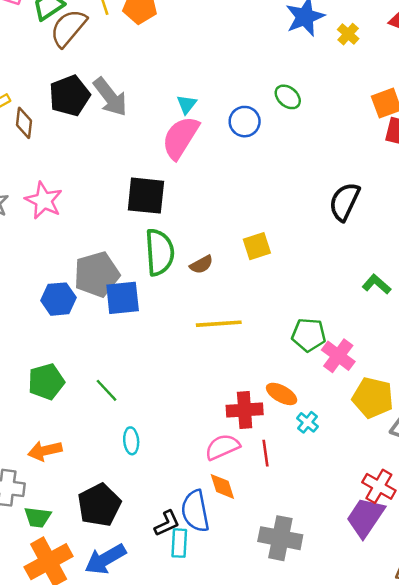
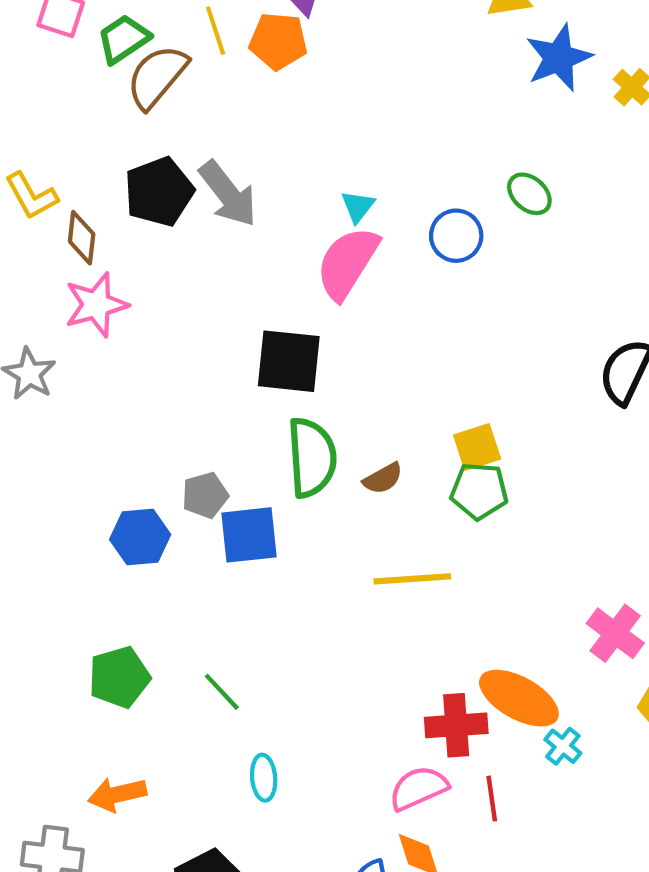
pink star: (44, 200) -> (96, 305), moved, turned 30
gray pentagon: (97, 274) -> (205, 495), size x0.6
green pentagon: (309, 335) -> (479, 491), moved
orange ellipse: (282, 394) -> (519, 698), size x1.5

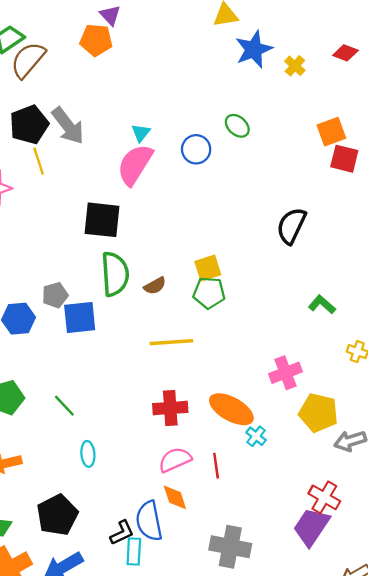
yellow line: (216, 31) -> (39, 161), moved
pink cross: (615, 633) -> (285, 373), turned 32
red cross: (456, 725) -> (170, 408), moved

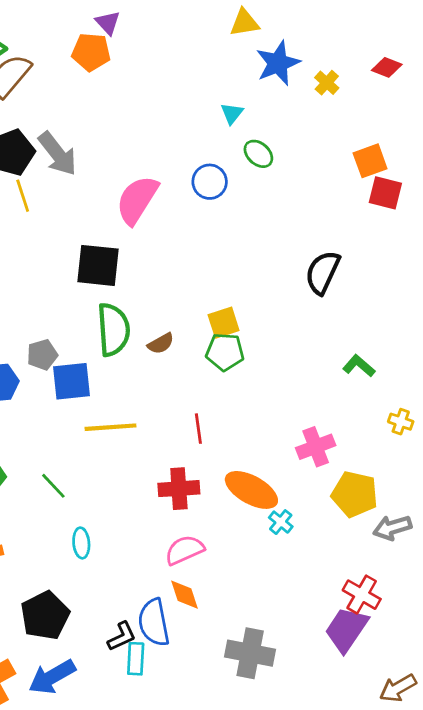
cyan triangle: (141, 133) -> (232, 113), moved
yellow line: (171, 342) -> (111, 427), moved
red line: (216, 466) -> (198, 429), moved

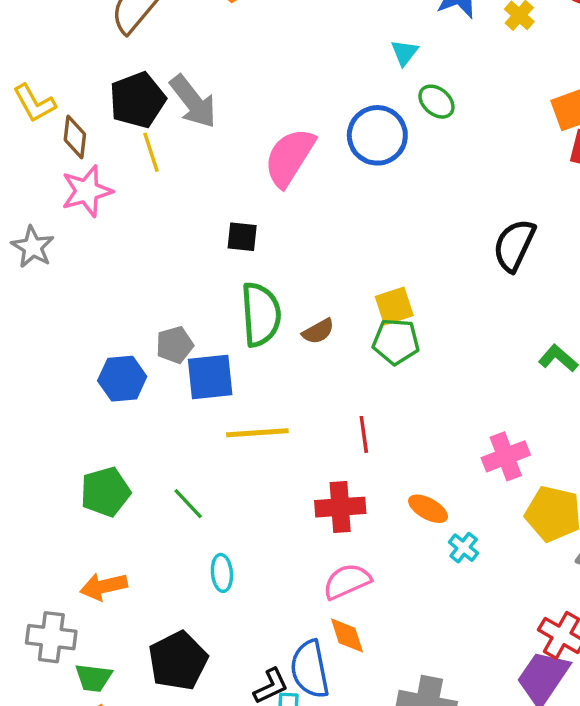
blue circle: (210, 182) -> (377, 135), size x1.4
black square: (98, 265) -> (242, 237), size x0.6
orange ellipse: (251, 490) -> (428, 509), size x0.6

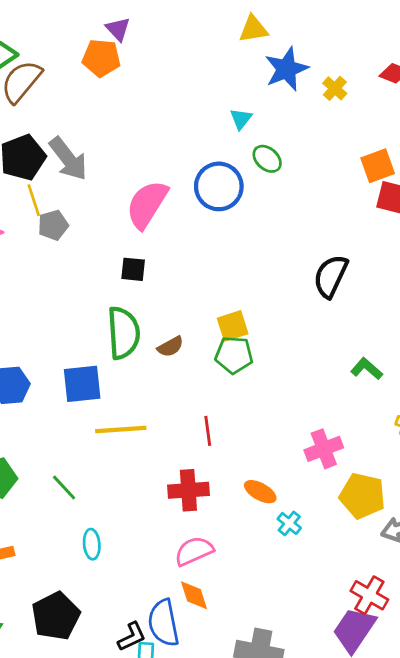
black square: (242, 237) -> (133, 269), moved
gray pentagon: (175, 345) -> (53, 225), moved

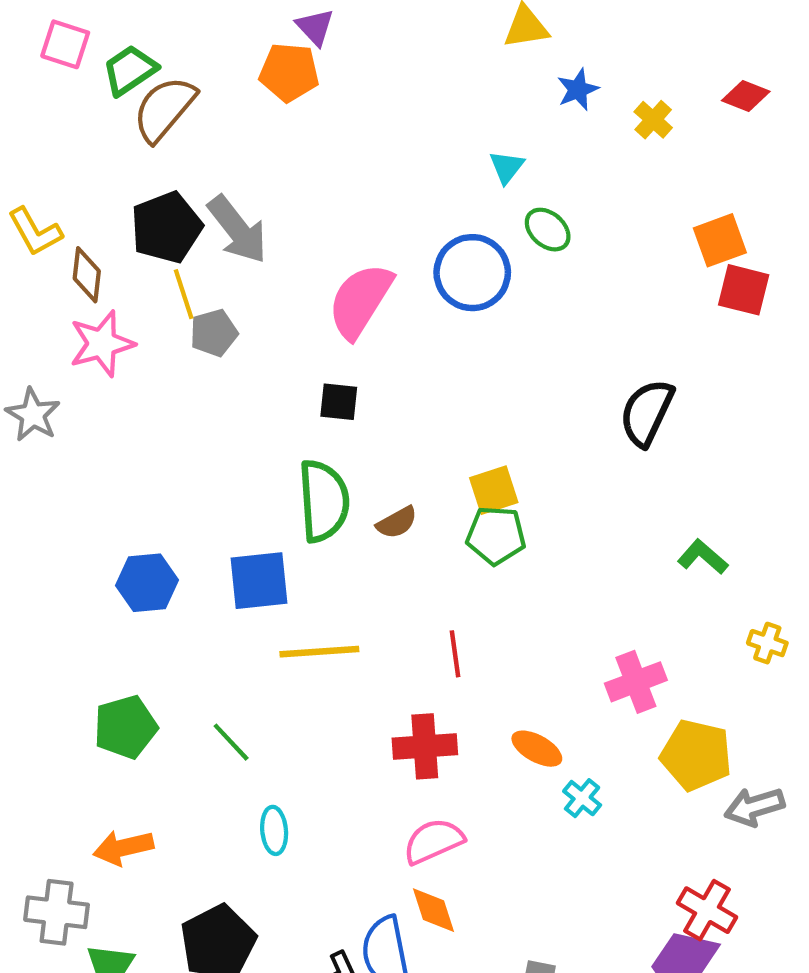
blue star: (286, 69) -> (578, 90), size x0.6

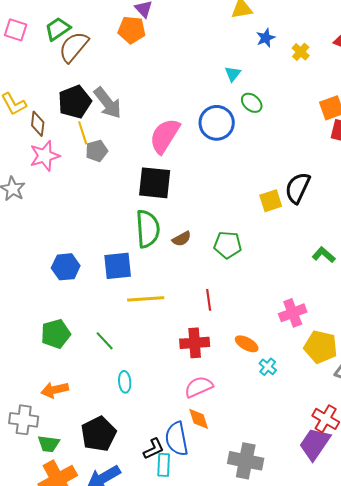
pink square: (65, 44) -> (16, 30), moved
black square: (339, 402) -> (155, 183), size x1.8
yellow square: (494, 490) -> (271, 201), moved

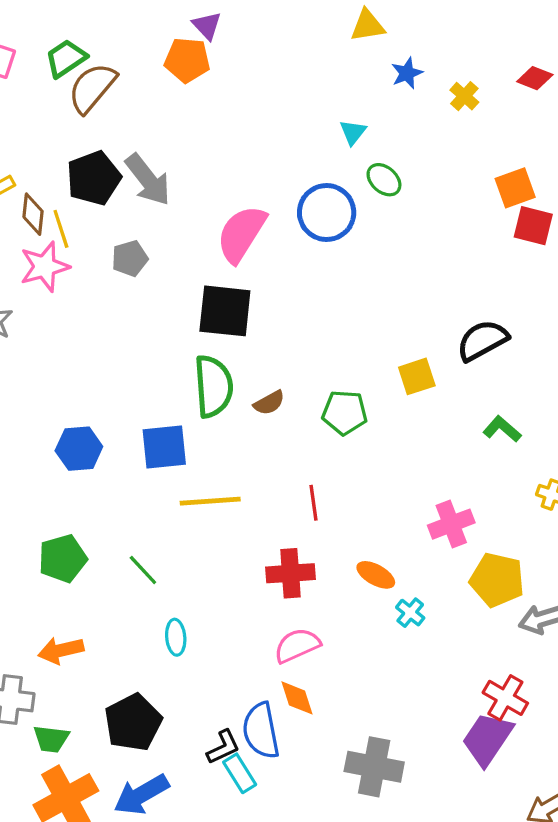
yellow line: (83, 133) -> (61, 229), moved
black semicircle: (298, 188) -> (482, 340), moved, turned 36
yellow square: (271, 201) -> (417, 376), moved
cyan rectangle: (164, 465) -> (240, 773), turned -35

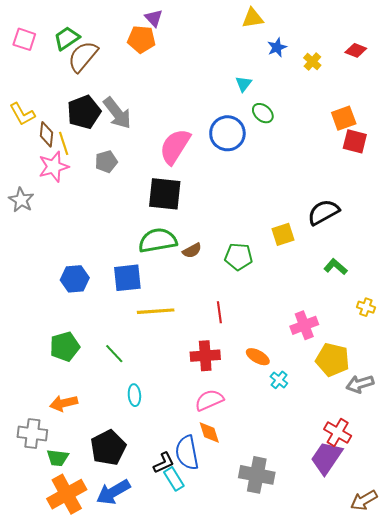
green semicircle: (213, 386) -> (158, 240), turned -96

